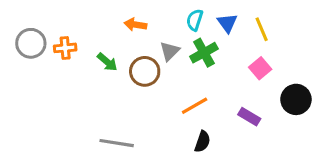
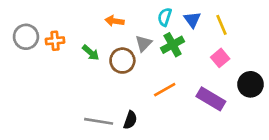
purple rectangle: (249, 117) -> (211, 99), size x1.5
black semicircle: (202, 142) -> (130, 120), moved

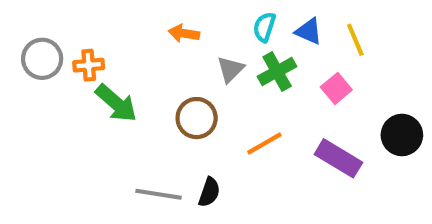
blue triangle: (192, 20) -> (309, 31), turned -30
green arrow: (91, 53) -> (116, 103), moved, size x1.5
pink square: (220, 58) -> (336, 88), moved
brown circle: (122, 61) -> (197, 118), moved

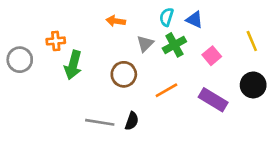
yellow line: (355, 40) -> (252, 41), moved
gray circle: (42, 59) -> (20, 60), moved
green arrow: (116, 103) -> (73, 65), turned 64

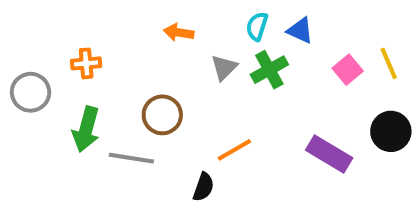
pink square: (212, 56) -> (348, 70), moved
green arrow: (73, 65) -> (86, 129), moved
brown circle: (124, 74) -> (162, 115), moved
orange line: (166, 90) -> (234, 150), moved
gray line: (100, 122) -> (131, 158), moved

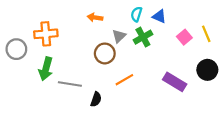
orange cross: (86, 63) -> (46, 34), size x1.5
brown circle: (162, 115) -> (105, 53), moved
black semicircle: (203, 187) -> (96, 99), moved

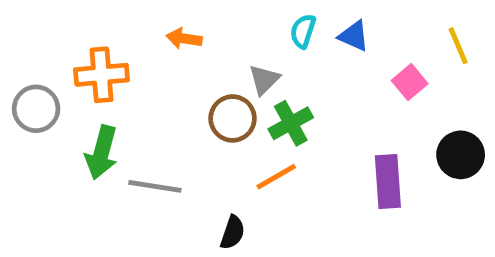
orange arrow: (95, 17) -> (184, 38), moved
yellow line: (206, 34) -> (458, 46), moved
green cross: (143, 37) -> (291, 123), moved
purple rectangle: (175, 82) -> (388, 182), turned 55
black semicircle: (96, 99) -> (233, 232), moved

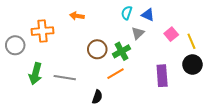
yellow line: (458, 46) -> (191, 41), moved
gray triangle: (264, 80) -> (138, 33), moved
green arrow: (102, 152) -> (35, 74), moved

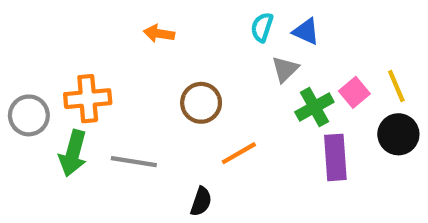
orange cross: (43, 31) -> (88, 99), moved
pink square: (171, 34) -> (354, 92), moved
gray circle: (15, 45) -> (29, 115), moved
green cross: (122, 51) -> (314, 107), moved

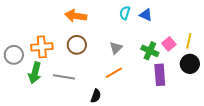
orange arrow: (159, 34) -> (76, 16), size x1.5
gray triangle: (285, 69) -> (116, 48), moved
yellow line: (396, 86) -> (189, 41), turned 35
brown circle: (201, 103) -> (77, 45), moved
green cross: (314, 107) -> (150, 51), turned -36

